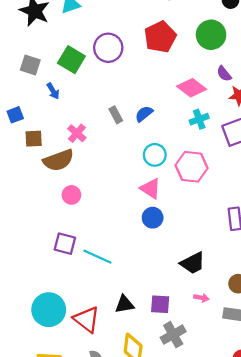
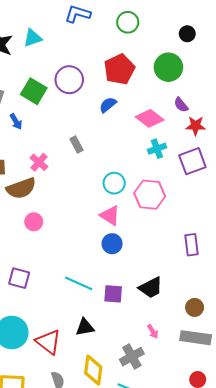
blue semicircle: (144, 114) -> (108, 105), moved
purple square: (65, 244) -> (19, 278), moved
cyan line: (97, 257) -> (79, 283), moved
pink arrow: (201, 298) -> (153, 331), moved, turned 48
purple square: (160, 304) -> (113, 294), moved

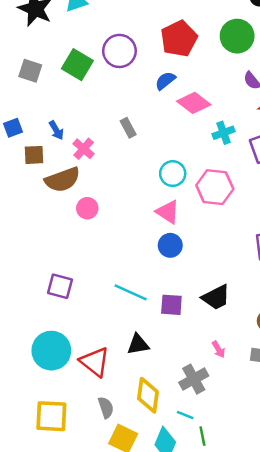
pink diamond: (150, 118) -> (194, 103), moved
blue arrow: (16, 122) -> (56, 130), moved
pink circle: (34, 222) -> (87, 208), moved

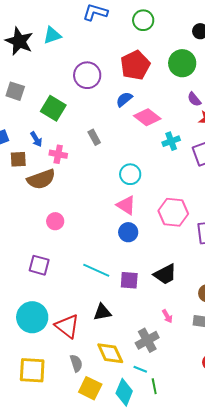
green square: (77, 65) -> (53, 108), moved
pink cross: (84, 149) -> (58, 154), turned -30
pink hexagon: (215, 187) -> (173, 212), moved
pink circle: (87, 208) -> (55, 221), moved
yellow diamond: (148, 395) -> (110, 353), turned -32

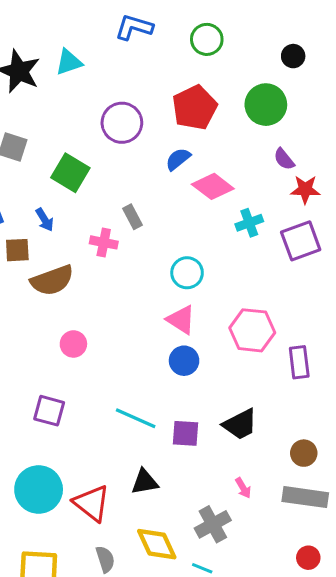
pink cross: (58, 154) -> (104, 242), moved

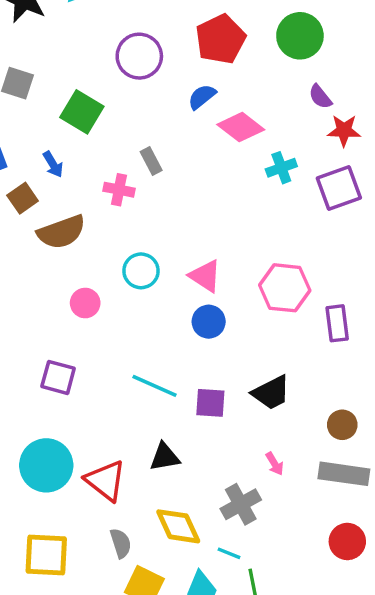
brown square: (17, 250) -> (23, 198), turned -32
cyan circle: (187, 273) -> (141, 271), moved
red circle: (308, 558) -> (347, 541), size x1.4

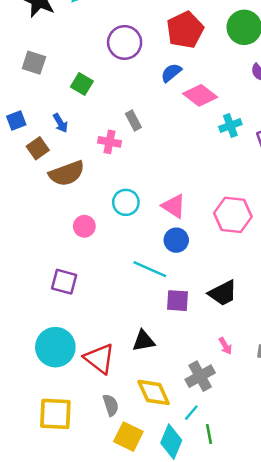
green square: (82, 112) -> (82, 84), size x0.7
cyan line: (155, 386) -> (150, 269), moved
cyan line: (229, 553) -> (191, 413), turned -72

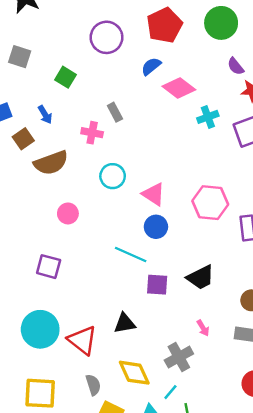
cyan circle: (126, 202) -> (113, 176), moved

